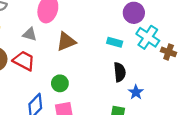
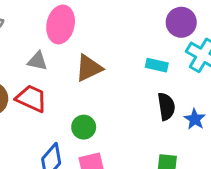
blue star: (136, 92) -> (195, 119), moved

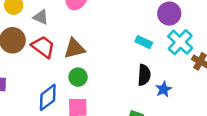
gray triangle: (37, 61) -> (41, 17), moved
brown triangle: (89, 68) -> (74, 48), moved

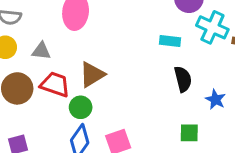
green circle: (78, 77) -> (81, 107), moved
blue star: (164, 89) -> (215, 99), moved

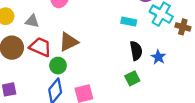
blue star: (215, 99) -> (158, 57), moved
green square: (189, 133) -> (132, 78), moved, turned -32

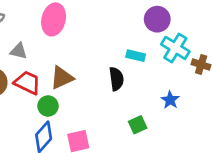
black semicircle: (136, 51) -> (116, 79), moved

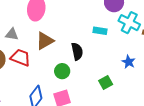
brown triangle: (62, 78) -> (45, 41), moved
black semicircle: (116, 79) -> (77, 51), moved
green circle: (48, 106) -> (62, 71), moved

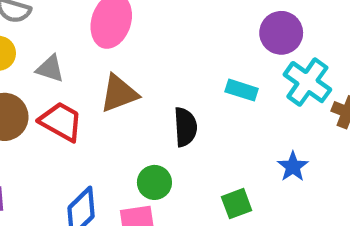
green circle: (62, 71) -> (154, 182), moved

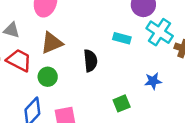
blue star: (293, 167) -> (153, 81), turned 30
green circle: (154, 182) -> (48, 77), moved

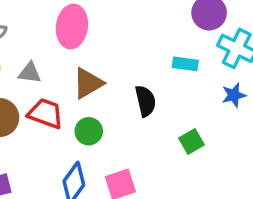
blue star: (153, 81) -> (234, 95), moved
green square: (122, 103) -> (192, 141), moved

